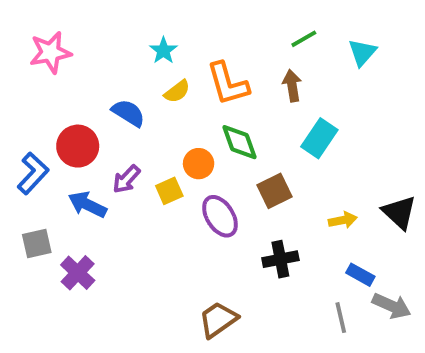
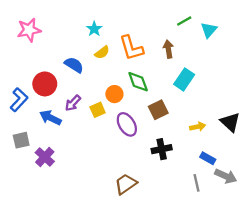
green line: (304, 39) -> (184, 21), moved

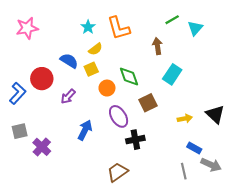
orange L-shape: (131, 48) -> (119, 28), moved
yellow square: (98, 110) -> (91, 69), moved
blue arrow: (50, 118) -> (85, 130), moved, turned 90
black cross: (162, 149) -> (135, 140), moved

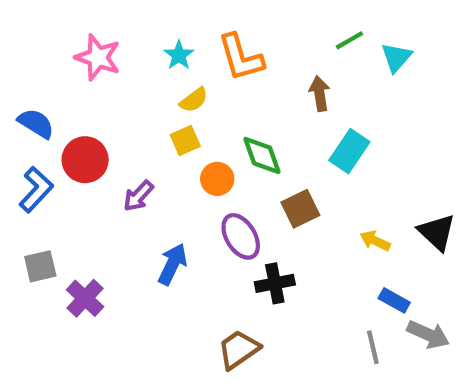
pink star: (27, 28) -> (98, 57), moved, turned 30
blue semicircle: (69, 61) -> (36, 123), moved
yellow arrow: (185, 119) -> (375, 241), turned -144

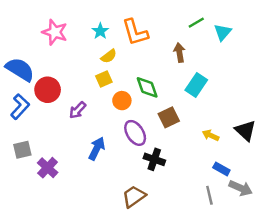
blue semicircle: (36, 123) -> (20, 69), size x1.4
black cross: (275, 283) -> (154, 159), turned 30

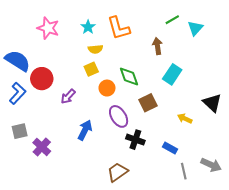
yellow semicircle: (109, 56) -> (95, 49), turned 32
black triangle: (245, 131) -> (212, 103), moved
blue rectangle: (221, 169) -> (170, 148), moved

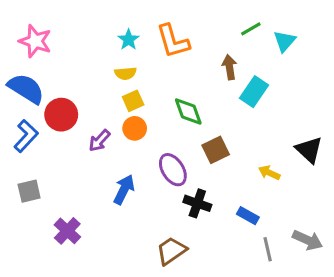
pink star: (48, 28) -> (35, 41), moved
yellow semicircle: (95, 49) -> (125, 73), moved
cyan rectangle: (172, 74) -> (254, 92), moved
orange circle: (107, 88) -> (135, 128), moved
purple cross: (42, 147) -> (67, 231), moved

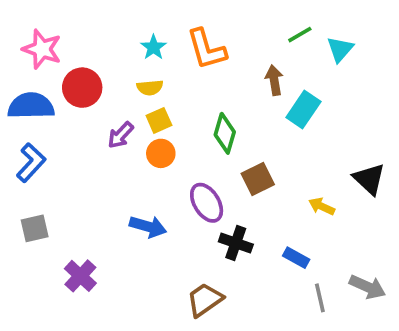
blue semicircle: (26, 89) -> (31, 106), turned -33
green diamond: (188, 112) -> (225, 133), turned 36
red circle: (61, 115) -> (82, 88), moved
purple arrow: (99, 141) -> (121, 135), moved
blue arrow: (124, 190) -> (148, 227), turned 80

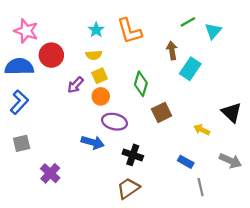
purple ellipse: (207, 203) -> (114, 122), moved, turned -45
black cross: (236, 243) -> (133, 155), moved
gray arrow: (367, 287) -> (230, 161), moved

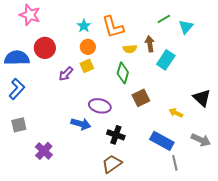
pink star: (26, 31) -> (30, 15), moved
yellow semicircle: (94, 55) -> (130, 49), moved
orange circle: (101, 96) -> (88, 47), moved
blue rectangle: (186, 162) -> (162, 141), size x1.6

